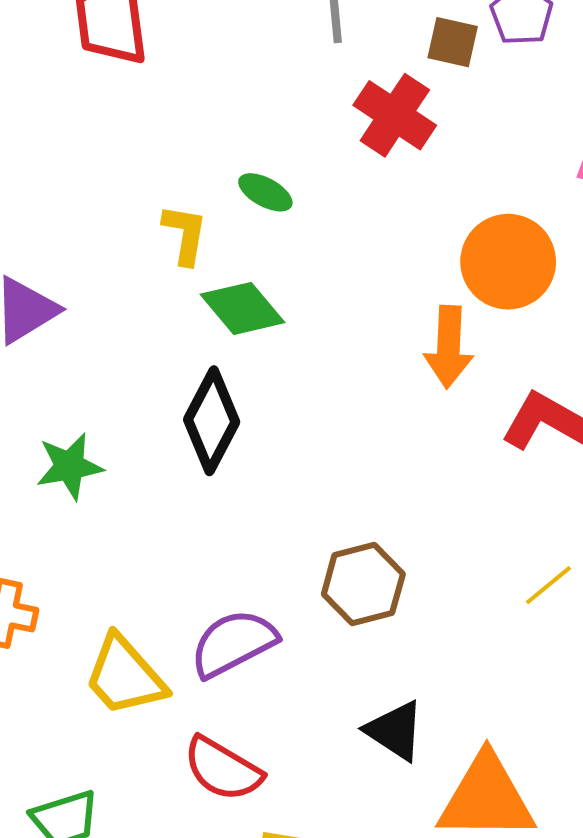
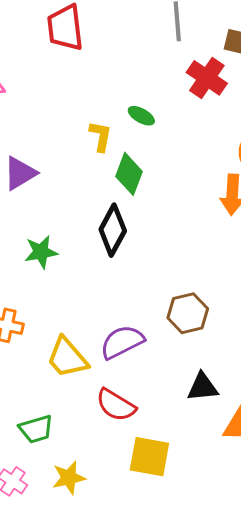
green diamond: (243, 308) -> (129, 174), turned 60
black triangle: (395, 731) -> (203, 387), turned -40

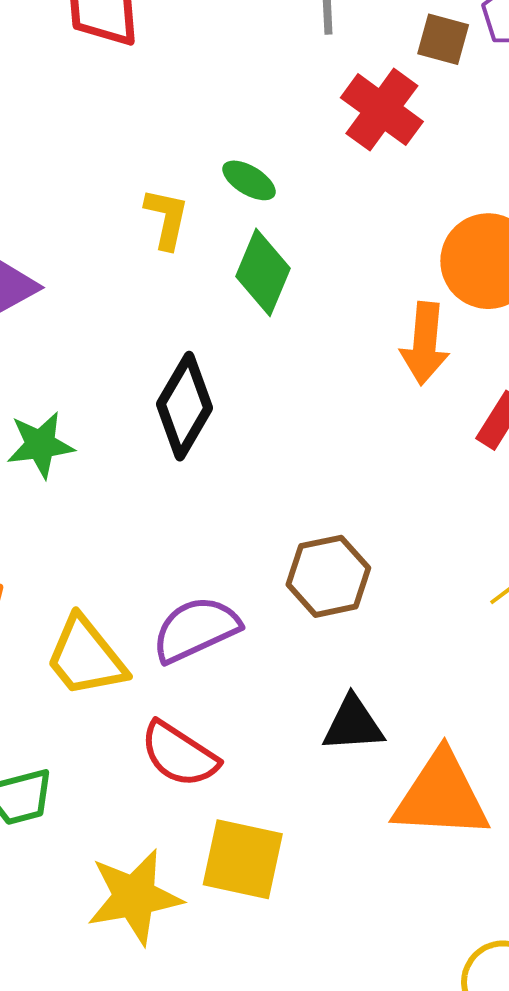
green diamond: (129, 174) -> (263, 272), moved
yellow star: (69, 478) -> (134, 897), moved, size x1.4

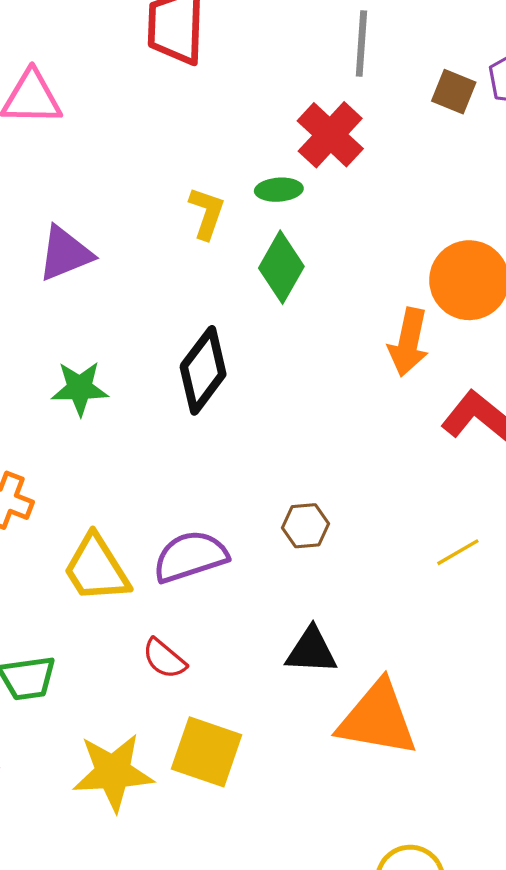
red cross: (382, 110) -> (330, 135), moved
green ellipse: (249, 180) -> (279, 190), turned -42
brown hexagon: (328, 576) -> (305, 526), size x0.7
red semicircle: (179, 754) -> (164, 659), size x0.7

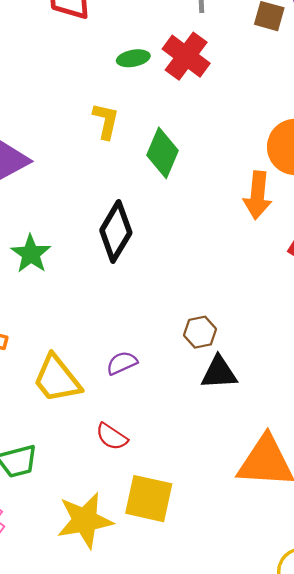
green ellipse: (279, 190) -> (133, 58), moved
green star: (80, 388) -> (31, 254), turned -30
purple semicircle: (190, 557) -> (122, 363), size x0.6
black triangle: (311, 651) -> (219, 373), moved

